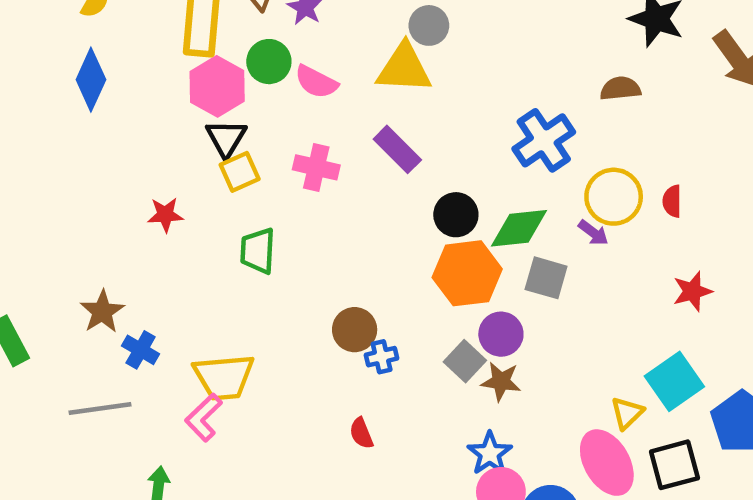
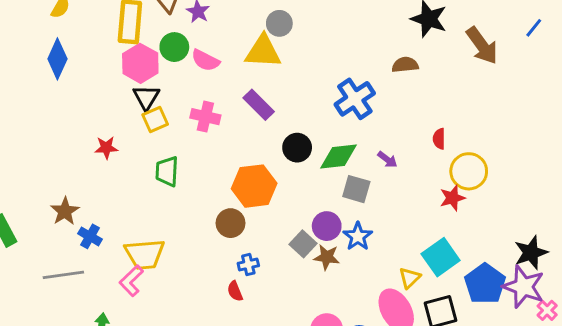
yellow circle: (614, 197) -> (469, 171), moved
orange hexagon: (467, 273) -> (254, 186), moved
blue cross: (382, 357) -> (248, 265), moved
blue star: (490, 454) -> (358, 236), moved

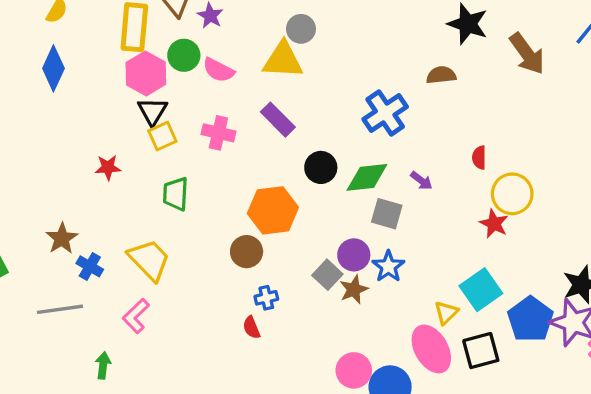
red star: (452, 198) -> (494, 224), turned -30
yellow trapezoid: (145, 254) -> (149, 260), moved, turned -129
brown star: (327, 257) -> (354, 290), turned -30

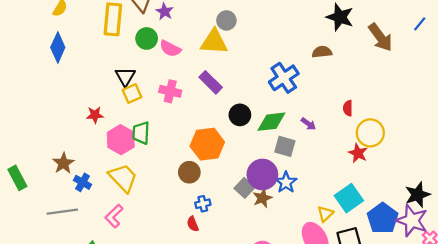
pink hexagon: (146, 73) -> (121, 140), moved
purple circle: (354, 255) -> (262, 174), size x1.4

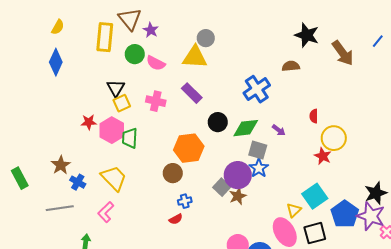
pink hexagon: (121, 140) -> (112, 130), moved
blue star: (286, 182) -> (259, 168), moved
red semicircle: (193, 224) -> (176, 219), turned -96

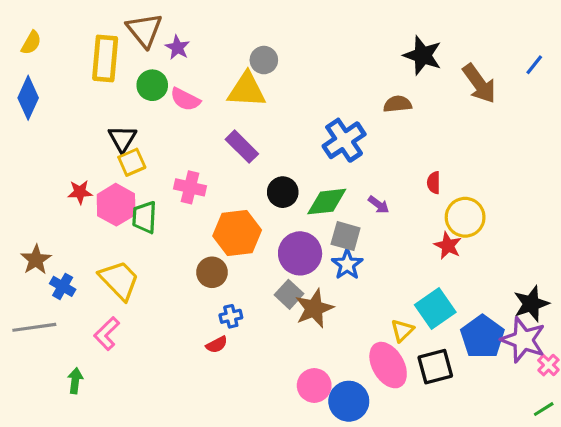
pink cross: (156, 101) -> (190, 187), moved
purple circle: (238, 175) -> (300, 253), moved
brown star: (238, 196) -> (314, 308), size x1.4

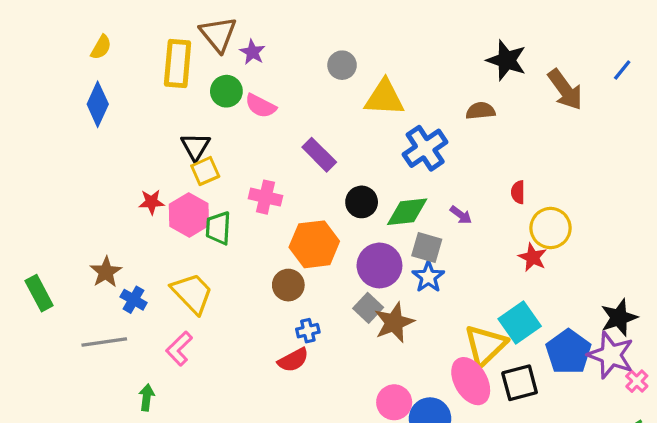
yellow triangle: (247, 90) -> (384, 98), moved
yellow triangle: (402, 330) -> (485, 345), size x1.8
red semicircle: (217, 345) -> (293, 360), size x1.4

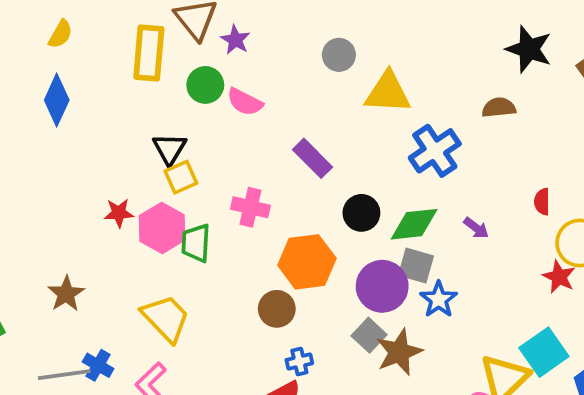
gray square: (427, 248) -> (416, 266), moved
blue cross: (134, 300) -> (98, 365), moved

